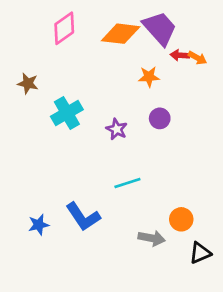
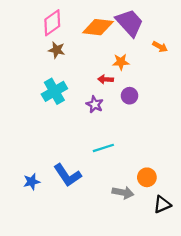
red arrow: (180, 55) -> (106, 79), moved
brown star: (28, 83) -> (57, 50), moved

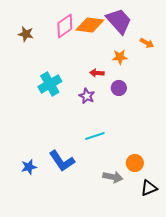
pink diamond: (52, 23) -> (65, 26), moved
brown star: (57, 50) -> (26, 34), moved
orange star: (121, 62) -> (120, 57), moved

